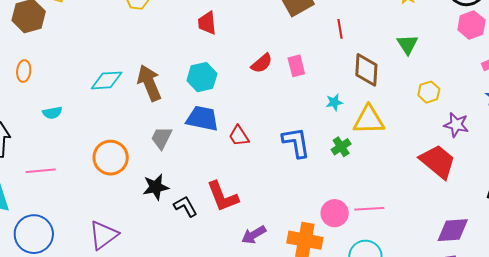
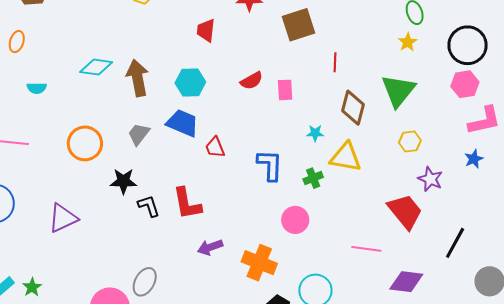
green triangle: (407, 44) -> (398, 91), size x1.6
pink line: (369, 209) -> (366, 249), moved
pink circle: (335, 213) -> (295, 220), moved

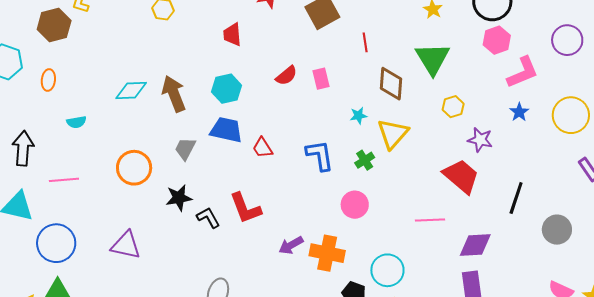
yellow triangle: (346, 157) -> (393, 134), turned -48
purple triangle: (63, 218) -> (126, 245), turned 48
purple arrow: (210, 247) -> (291, 245), moved

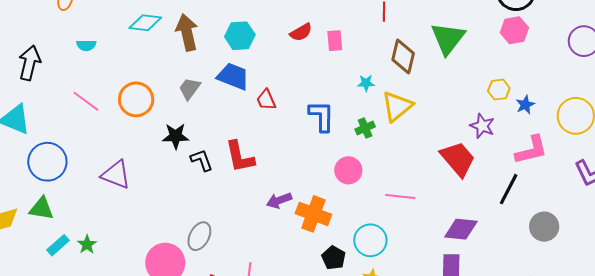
pink L-shape: (523, 72) -> (531, 150), moved
yellow hexagon: (453, 107) -> (499, 90), moved
pink line: (64, 180) -> (86, 101), moved, turned 32
pink line: (430, 220) -> (400, 197), moved

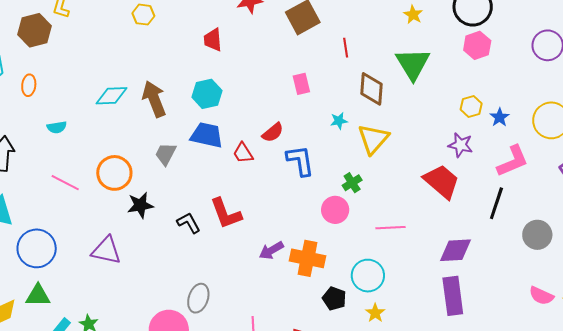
red semicircle: (301, 32) -> (273, 133), moved
green cross: (365, 128) -> (352, 183), moved
black star: (176, 136) -> (140, 205), moved

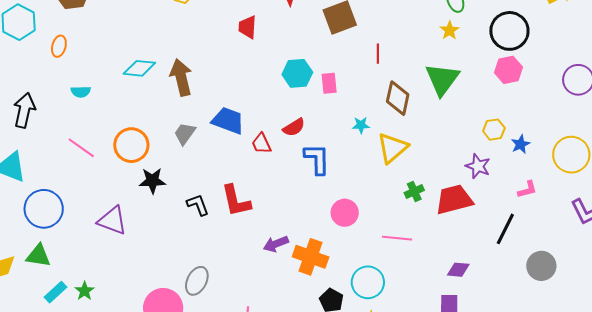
cyan hexagon: (207, 94) -> (297, 73), moved
pink L-shape: (513, 161) -> (527, 189), size x0.6
red trapezoid: (442, 181) -> (454, 200), turned -63
green cross: (352, 183) -> (414, 192), moved
purple diamond: (456, 250) -> (458, 270), size x0.7

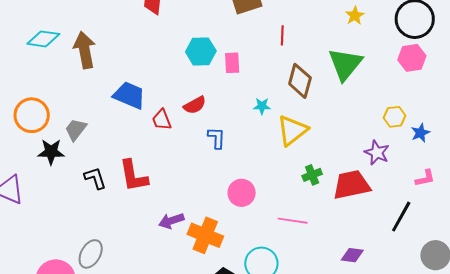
gray trapezoid: (185, 133) -> (76, 130), moved
blue L-shape: (317, 159) -> (216, 138), size x0.7

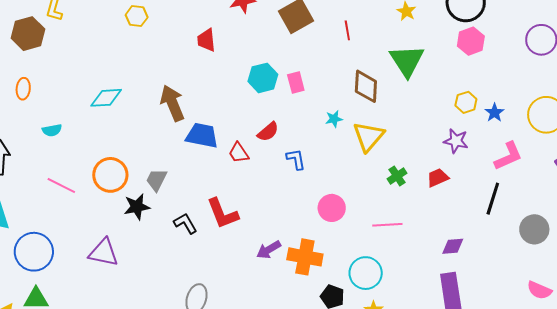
red line: (282, 35) -> (347, 30), moved
brown arrow: (85, 50) -> (172, 103), moved
pink L-shape: (425, 178) -> (508, 156), size x1.5
red trapezoid: (351, 185) -> (438, 178), size x0.6

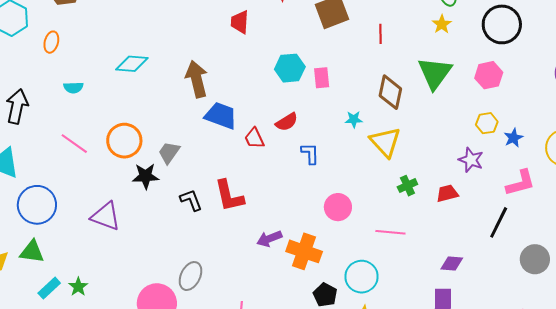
pink hexagon: (471, 41) -> (489, 75), moved
yellow triangle: (369, 136) -> (385, 142), turned -32

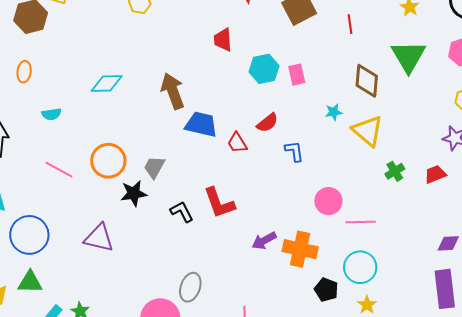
red trapezoid: (240, 22) -> (223, 40), moved
pink line: (390, 232) -> (361, 222), moved

